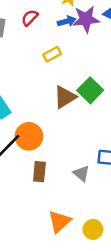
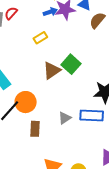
red semicircle: (30, 18) -> (11, 13), moved
gray triangle: (81, 173) -> (65, 118), moved, turned 48

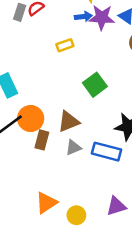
brown triangle: (52, 70) -> (69, 122), moved
brown rectangle: (35, 129) -> (42, 140), moved

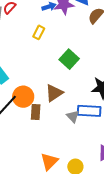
yellow rectangle: (65, 45) -> (39, 32), turned -32
gray triangle: (73, 148) -> (73, 116), moved, turned -40

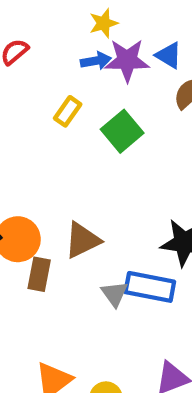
green square: (69, 59) -> (122, 131), moved

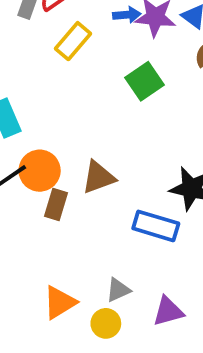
yellow rectangle: (68, 111) -> (73, 41), moved, size x1.4
gray triangle: (115, 294) -> (118, 290), moved, turned 36

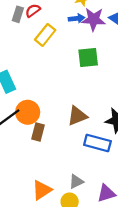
green square: (144, 81) -> (88, 58), turned 30
brown triangle: (98, 177) -> (77, 116), moved

